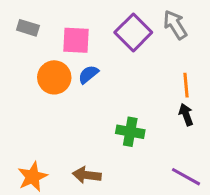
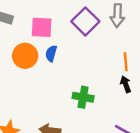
gray arrow: (175, 25) -> (117, 16), turned -145
blue semicircle: (88, 74) -> (51, 53), turned -35

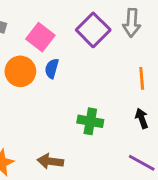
pink square: (42, 27) -> (40, 37), turned 35
black arrow: (126, 84) -> (142, 118), moved

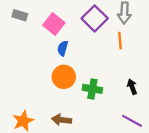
orange circle: (20, 71) -> (64, 77), moved
orange line: (142, 78) -> (120, 41), moved

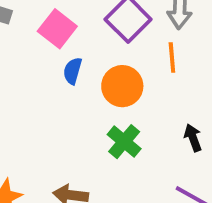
orange circle: (64, 77) -> (122, 86), moved
green cross: (92, 89) -> (124, 142), turned 30

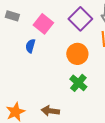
blue semicircle: (73, 71) -> (30, 46), moved

